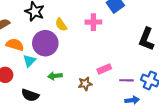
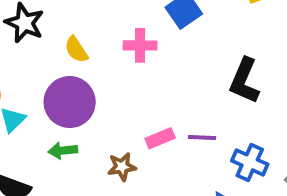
purple circle: (45, 43) -> (70, 102), moved
purple line: (126, 80) -> (202, 138), moved

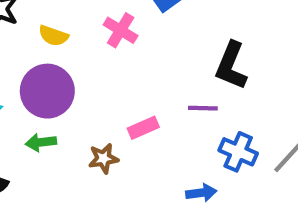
pink cross: (140, 45) -> (121, 30), turned 32
yellow semicircle: (76, 50) -> (53, 36), turned -36
purple line: (202, 138) -> (203, 108), moved

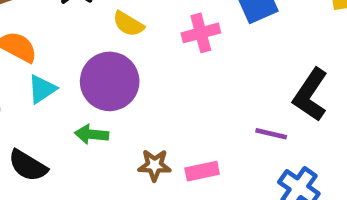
pink cross: (121, 30) -> (201, 33), turned 32
pink rectangle: (143, 128) -> (202, 171), moved

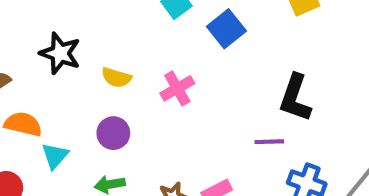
pink cross: (201, 33) -> (177, 88), moved
purple circle: (110, 81) -> (113, 133), size x0.6

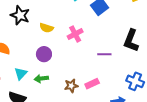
purple line: (269, 142) -> (104, 54), moved
cyan triangle: (55, 156) -> (21, 74), moved

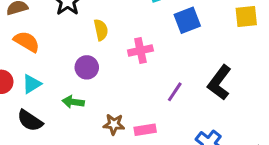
yellow semicircle: (46, 28) -> (101, 30), turned -136
purple line: (104, 54) -> (175, 92), turned -72
cyan triangle: (21, 74) -> (32, 84), moved

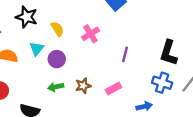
black L-shape: (219, 83) -> (169, 53), moved
cyan triangle: (32, 84) -> (37, 49), moved
brown star: (114, 124) -> (83, 86), moved

